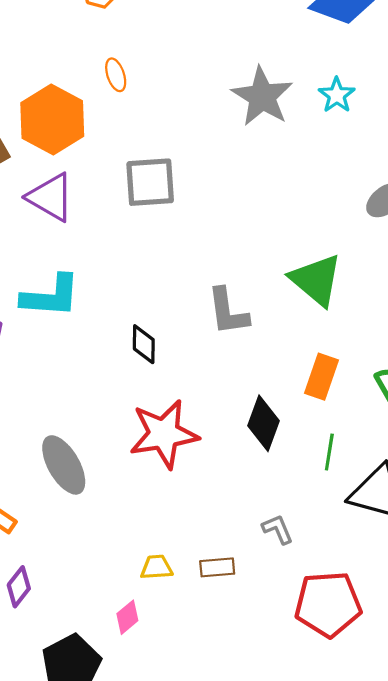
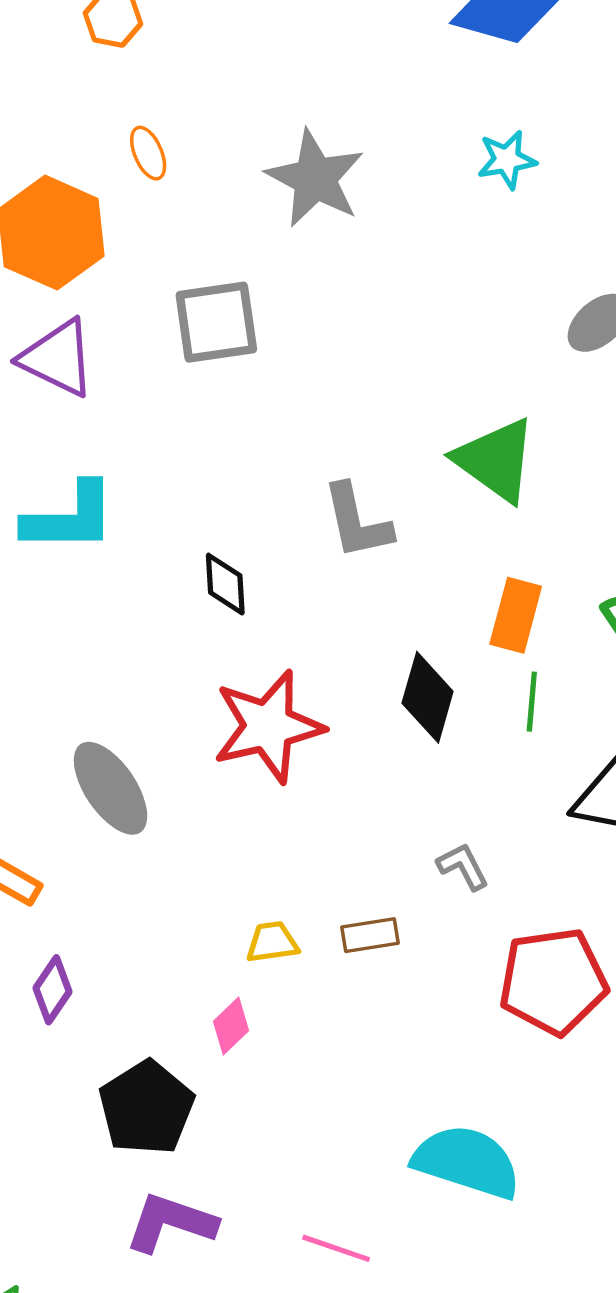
cyan star: (337, 95) -> (507, 160), turned 30
gray star: (262, 97) -> (315, 178), moved
green line: (329, 452) -> (532, 702), moved

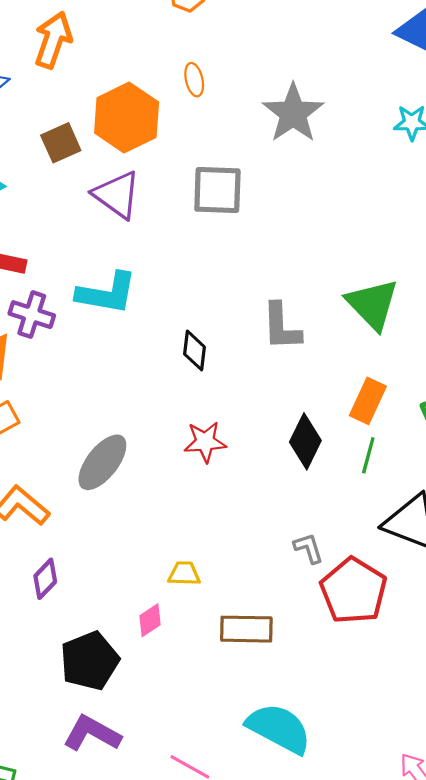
red star: (268, 726) -> (205, 442), size x0.6
gray ellipse: (111, 788) -> (102, 462), turned 62
brown rectangle: (370, 935) -> (246, 629), moved, size x1.5
red pentagon: (553, 981) -> (354, 591), moved, turned 30

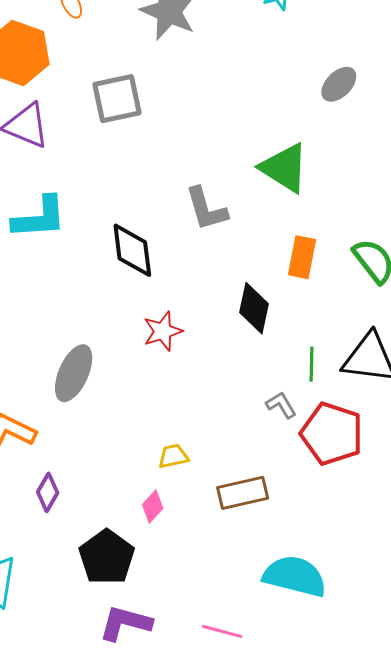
black diamond: (194, 350) -> (132, 250), size x1.5
green line: (368, 455) -> (312, 364), moved

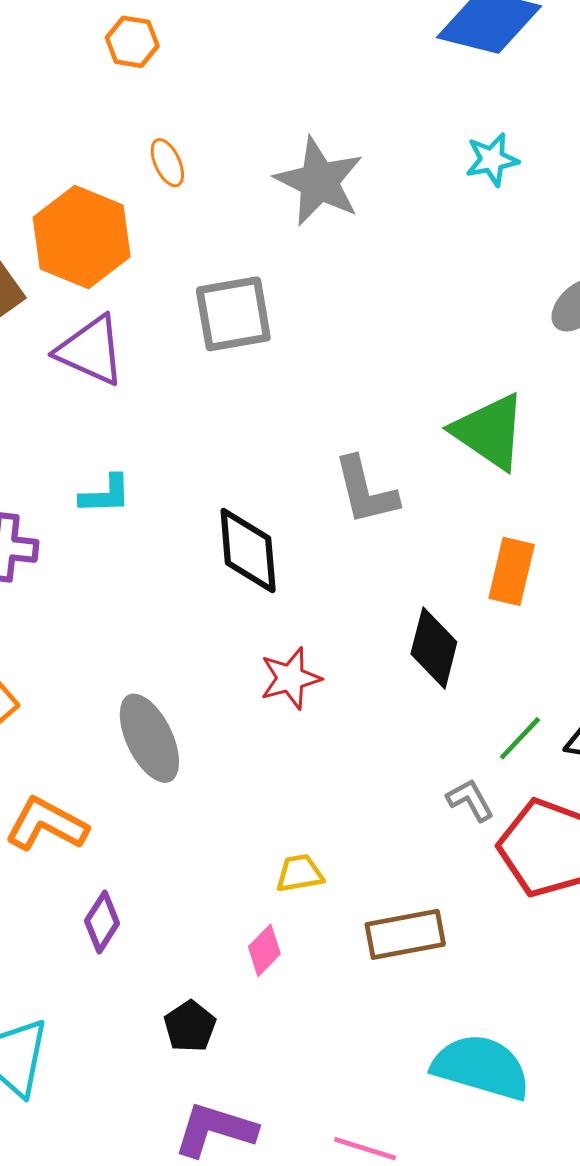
cyan L-shape: (39, 218) -> (105, 494), size x0.6
green line: (312, 364) -> (520, 738), turned 40
gray ellipse: (74, 373) -> (149, 738), turned -52
black pentagon: (107, 557) -> (190, 1026), size x0.6

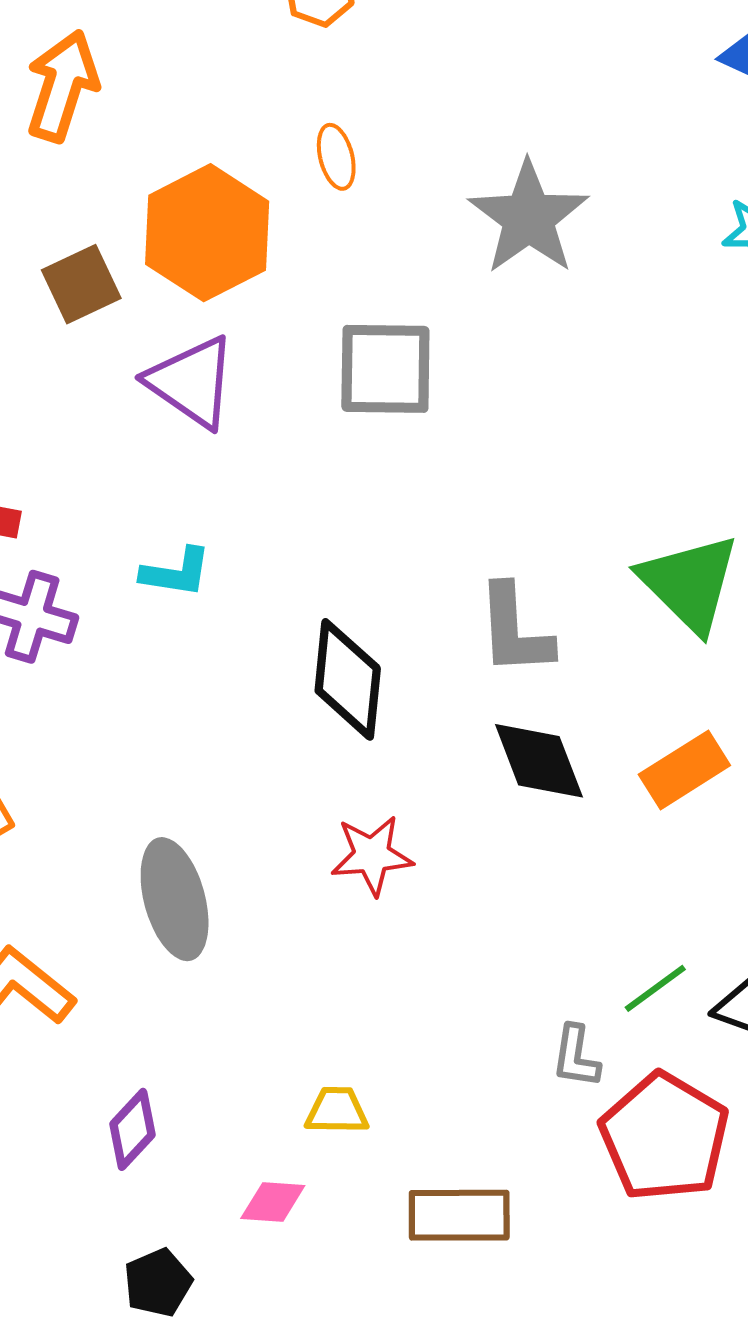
orange rectangle: (512, 571) -> (684, 770), turned 34
black diamond: (434, 648) -> (539, 761), moved, turned -46
gray L-shape: (470, 800) -> (576, 1056), turned -153
purple diamond: (102, 922) -> (132, 1129), moved
pink diamond: (264, 950) -> (273, 1202), turned 39

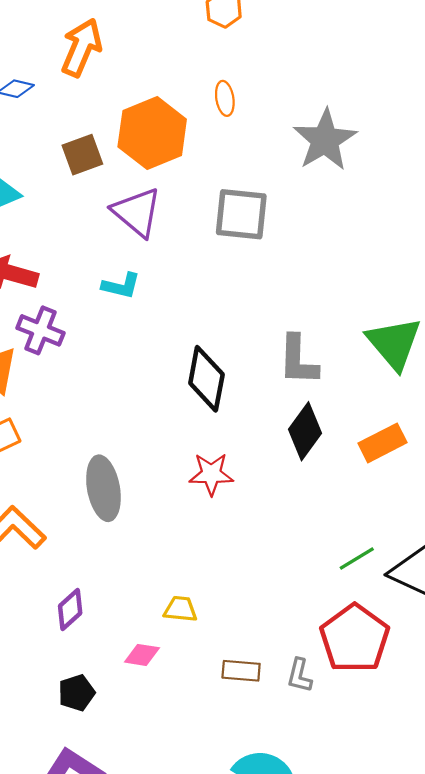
cyan L-shape: (176, 572) -> (121, 286), moved
black diamond: (539, 761) -> (305, 431), turned 52
gray L-shape: (576, 1056) -> (299, 675), moved
brown rectangle: (459, 1215) -> (241, 671), size x0.7

